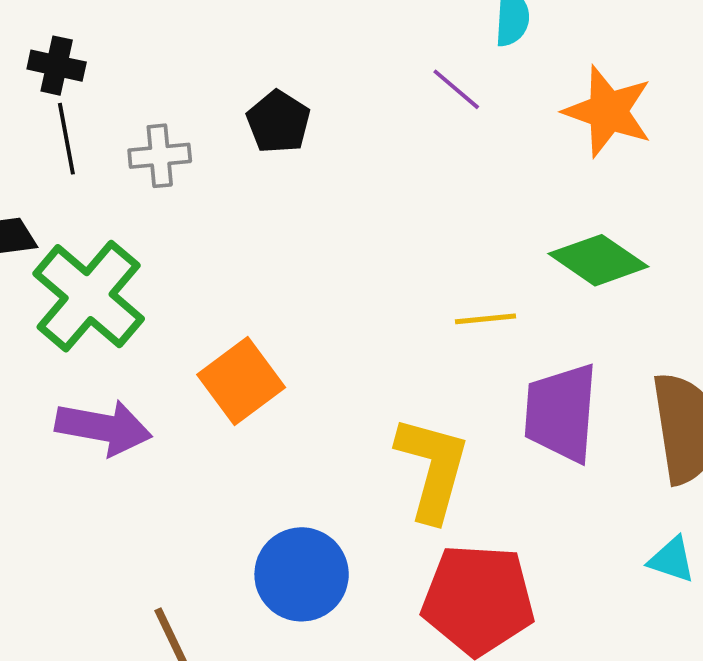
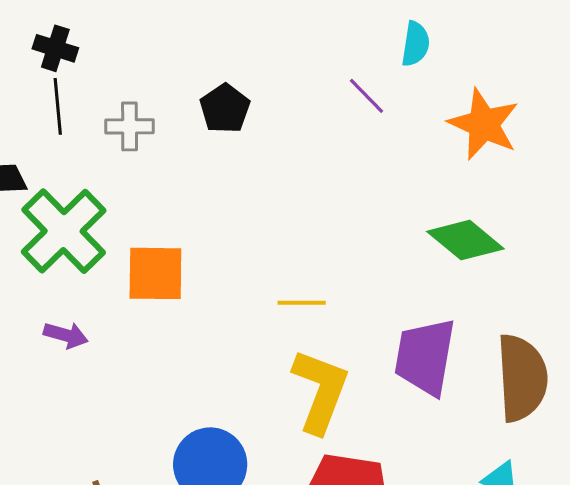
yellow line: (486, 319) -> (302, 303), moved
orange square: (241, 381) -> (155, 273), moved, turned 32
purple arrow: (104, 428) -> (66, 335), size x0.6

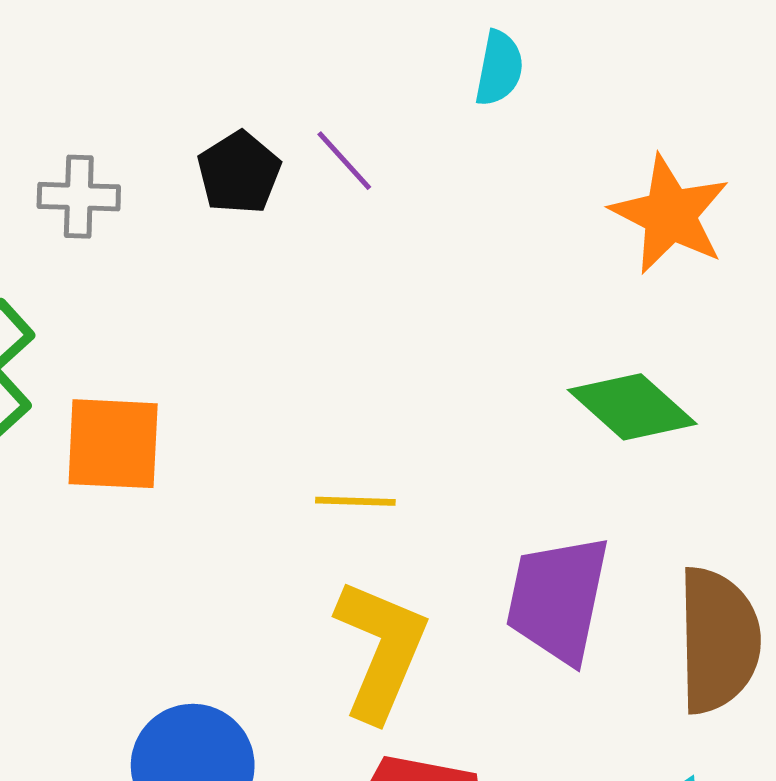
cyan semicircle: (415, 44) -> (499, 68), moved
purple line: (366, 96) -> (344, 161), moved

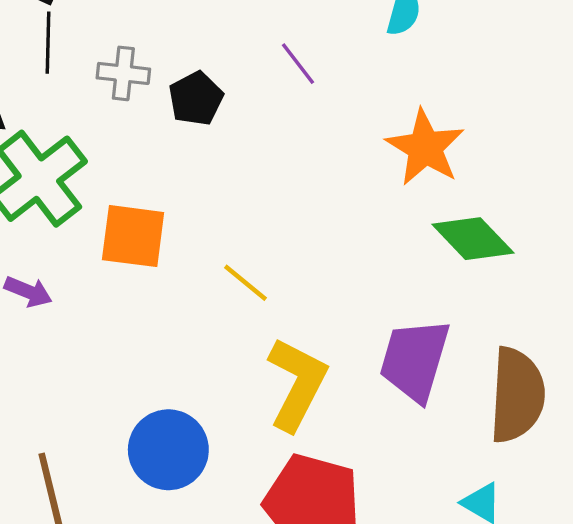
black pentagon: (239, 173) -> (196, 99), moved
orange star: (670, 215) -> (425, 148), moved
yellow line: (355, 501) -> (245, 283), moved, turned 33

